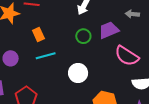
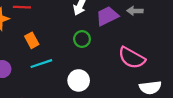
purple trapezoid: (109, 30) -> (107, 16), moved

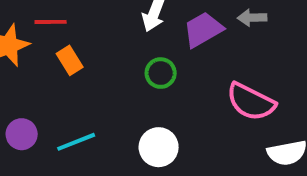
orange rectangle: (32, 40) -> (70, 60), moved
cyan line: (41, 64) -> (76, 142), moved

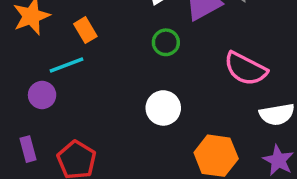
cyan line: (76, 142) -> (67, 65), moved

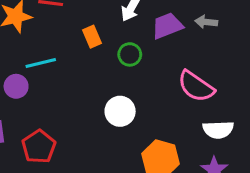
orange rectangle: (85, 30) -> (92, 37), moved

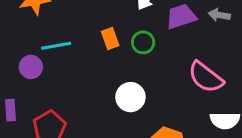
orange rectangle: (92, 37) -> (110, 38), moved

